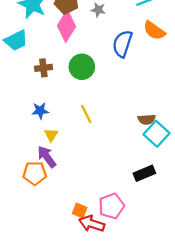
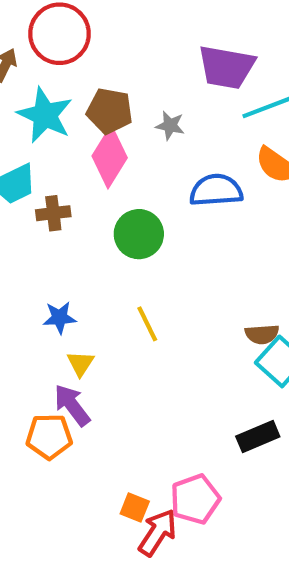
blue semicircle: (122, 44) -> (216, 190), turned 68
brown cross: (43, 68) -> (53, 213), moved
red arrow: (92, 224) -> (158, 533), turned 105

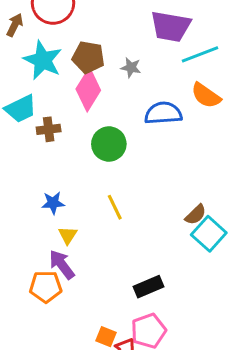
brown semicircle: (262, 334) -> (196, 215), turned -40
black rectangle: (258, 437) -> (149, 287), moved

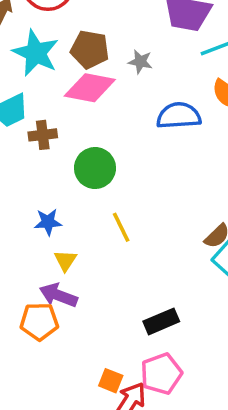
pink diamond: (88, 90) -> (90, 88), turned 69
green circle: (109, 144) -> (95, 168), moved
purple arrow: (62, 265) -> (58, 295), turned -32

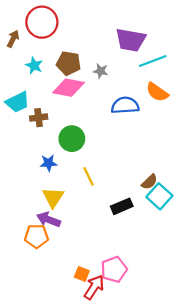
cyan star: (36, 53) -> (34, 65), size x0.6
blue star: (48, 222) -> (49, 163), moved
yellow triangle: (65, 260) -> (53, 197), size x1.5
black rectangle: (161, 321) -> (122, 206), moved

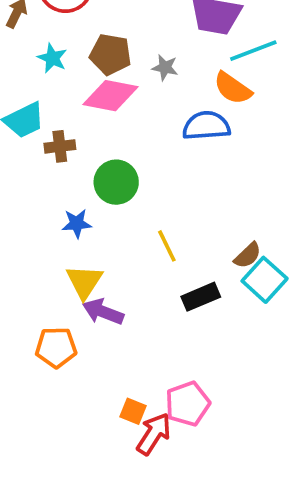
orange semicircle: (157, 92) -> (233, 88), moved
yellow line: (88, 176) -> (167, 246), moved
purple arrow: (49, 220) -> (103, 312), moved

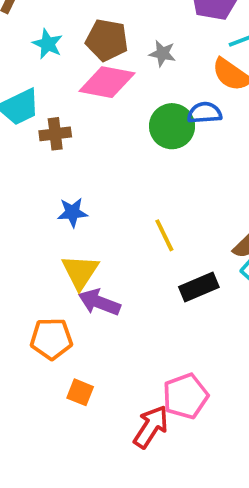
blue semicircle: (206, 126) -> (205, 113), size x0.7
green circle: (116, 182) -> (172, 126), moved
orange square: (133, 411) -> (80, 392), moved

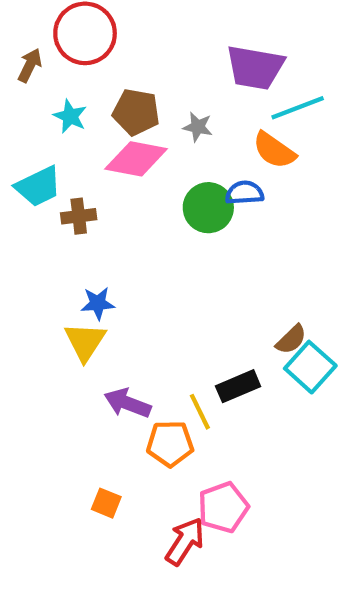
yellow line: (164, 235) -> (200, 412), moved
yellow triangle: (80, 272) -> (85, 342), moved
orange pentagon: (51, 339) -> (170, 444), moved

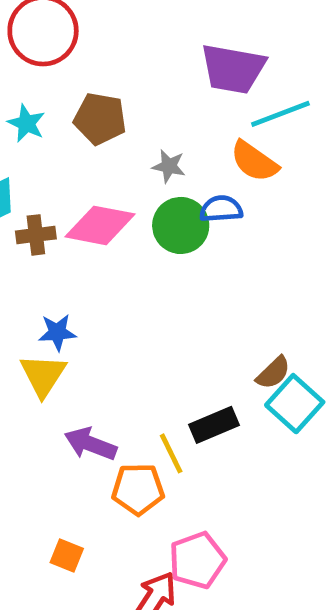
gray star: (198, 127) -> (169, 166), moved
pink diamond: (136, 159) -> (100, 225), moved

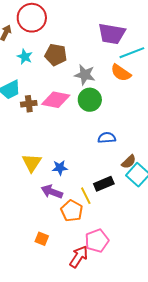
gray star: (169, 166) -> (85, 75), size x1.5
blue semicircle: (221, 209) -> (107, 138), moved
blue star: (57, 332) -> (60, 168), moved
orange pentagon: (138, 489) -> (72, 211), turned 30

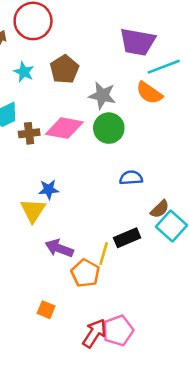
brown pentagon: (56, 55) -> (64, 69), turned 30
blue star: (60, 168) -> (49, 189), moved
yellow line: (86, 196) -> (104, 253), turned 42
pink pentagon: (97, 241) -> (118, 331), moved

